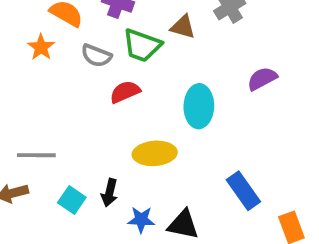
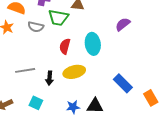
red semicircle: (125, 92) -> (65, 46), moved, turned -42
gray line: (36, 155) -> (25, 70), moved
black arrow: (109, 193) -> (50, 78), moved

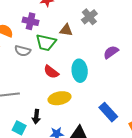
red semicircle: (65, 46) -> (51, 72), turned -70
black arrow: (50, 78) -> (36, 117), moved

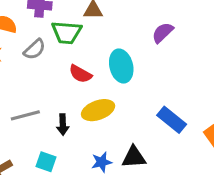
gray semicircle: (23, 51) -> (35, 49), turned -49
black arrow: (36, 117) -> (63, 125), moved

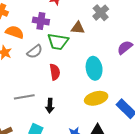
red semicircle: (80, 74) -> (55, 72), moved, turned -133
yellow ellipse: (98, 110) -> (96, 98), moved

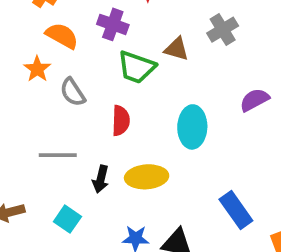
gray semicircle: (35, 52) -> (73, 92), moved, turned 84
yellow ellipse: (96, 98) -> (147, 177), moved

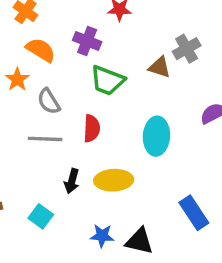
brown triangle: (177, 49) -> (160, 67), moved
gray line: (58, 155) -> (45, 139), moved

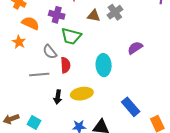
brown triangle: (160, 67) -> (94, 16), moved
gray semicircle: (49, 101) -> (50, 52), moved
cyan square: (41, 216) -> (34, 123), moved

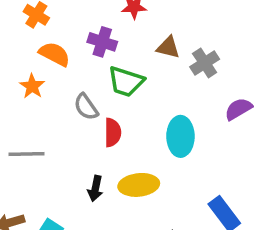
gray cross: (115, 12) -> (205, 63), moved
gray line: (39, 75) -> (26, 154), moved

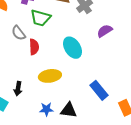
cyan ellipse: (180, 136) -> (72, 48), turned -30
black arrow: (95, 188) -> (18, 89), moved

